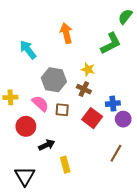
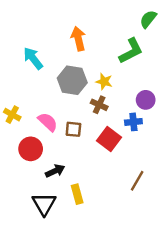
gray hexagon: (54, 80) -> (72, 80), moved
yellow cross: (10, 97) -> (12, 115), turned 32
purple circle: (123, 119) -> (146, 100), moved
black triangle: (25, 176) -> (44, 204), moved

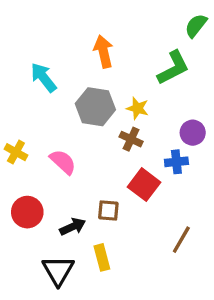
brown square: (73, 129) -> (108, 210), moved
red circle: (31, 149) -> (27, 212), moved

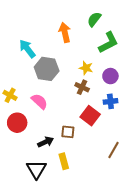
green semicircle: (196, 26) -> (94, 19), moved
gray hexagon: (95, 107) -> (47, 69), moved
purple circle: (193, 133) -> (110, 76), moved
red circle: (27, 212) -> (17, 123), moved

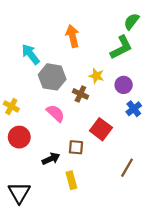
green semicircle: (94, 19) -> (132, 21), moved
brown cross: (82, 87) -> (80, 94), moved
pink semicircle: (39, 101) -> (56, 113), moved
blue cross: (110, 101) -> (134, 109), moved, turned -32
black triangle: (36, 169) -> (19, 193), moved

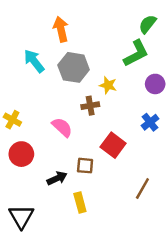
orange arrow: (73, 36) -> (61, 29), moved
gray hexagon: (52, 77) -> (74, 67), moved
purple circle: (124, 85) -> (155, 84), moved
brown cross: (80, 94) -> (90, 106), turned -35

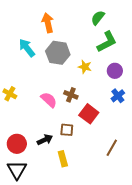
green semicircle: (147, 24) -> (98, 18), moved
purple circle: (155, 84) -> (115, 71), moved
brown cross: (90, 106) -> (71, 95), moved, turned 32
red circle: (21, 154) -> (17, 144), moved

